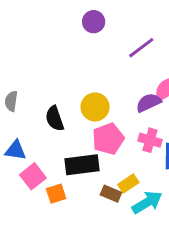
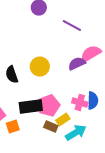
purple line: (141, 48) -> (72, 26), turned 66
pink pentagon: (108, 139) -> (49, 106), moved
pink cross: (150, 140) -> (80, 103), moved

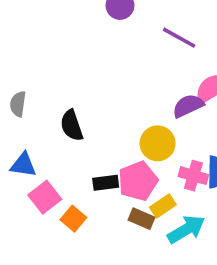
yellow circle: (40, 67) -> (158, 143), moved
black rectangle: (31, 107) -> (106, 183), size x0.6
orange square: (13, 127) -> (73, 219), turned -32

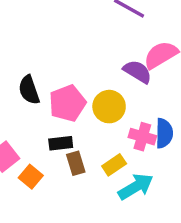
purple semicircle: (188, 106) -> (137, 72), turned 56
pink pentagon: (138, 181) -> (67, 103), moved
brown rectangle: (141, 219) -> (76, 163), moved, turned 50

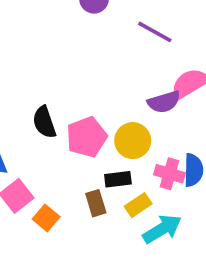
purple semicircle: (137, 72) -> (164, 102), turned 132
black rectangle: (61, 143) -> (118, 179), moved

